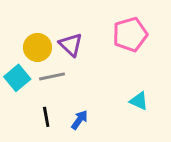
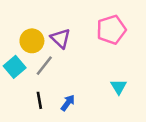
gray line: (52, 76) -> (44, 66), turned -40
cyan triangle: (139, 101) -> (119, 87), turned 35

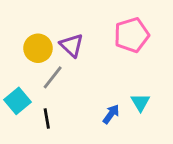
cyan square: (15, 67) -> (18, 101), moved
blue arrow: (68, 103) -> (111, 114), moved

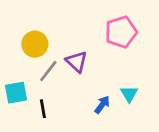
purple triangle: (72, 45) -> (77, 62), moved
cyan square: (18, 101) -> (16, 93), turned 30

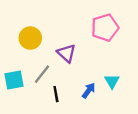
gray line: (48, 71) -> (42, 74), moved
black line: (43, 109) -> (56, 94), moved

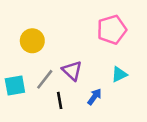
purple triangle: (66, 53) -> (72, 71), moved
cyan triangle: (112, 81) -> (119, 74), moved, turned 35

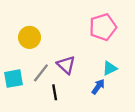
blue arrow: (94, 97) -> (98, 87), moved

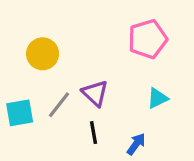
blue arrow: (98, 87) -> (136, 144), moved
black line: (55, 92) -> (93, 133), moved

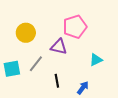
pink pentagon: (148, 39) -> (75, 27), moved
purple triangle: (95, 93) -> (59, 47), moved, turned -30

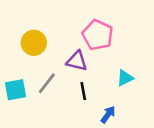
pink pentagon: (75, 27) -> (98, 35), turned -30
black line: (57, 81) -> (83, 91), moved

